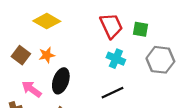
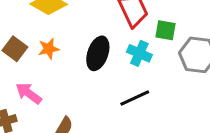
green square: (141, 29) -> (166, 30), moved
black ellipse: (61, 81) -> (98, 53), moved

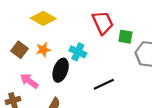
black ellipse: (98, 53) -> (61, 70), moved
cyan cross: (139, 53) -> (78, 52), moved

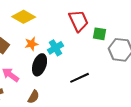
orange star: (43, 50) -> (32, 44), moved
cyan cross: (78, 52) -> (56, 48), turned 35

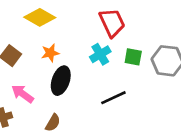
green square: (100, 34) -> (133, 57), moved
cyan cross: (56, 48) -> (100, 54), moved

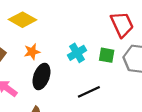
red trapezoid: (112, 23) -> (122, 24), moved

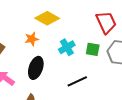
yellow diamond: (23, 20) -> (47, 18), moved
orange star: (32, 52) -> (32, 39), moved

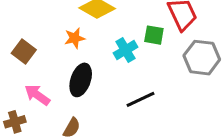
green square: (93, 49) -> (154, 35), moved

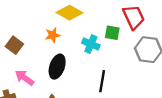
cyan cross: (126, 50) -> (91, 44), turned -36
black line: (140, 99) -> (102, 81), turned -55

